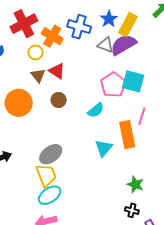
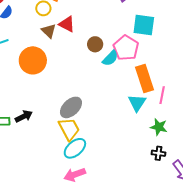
pink pentagon: (113, 85) -> (126, 48), moved
brown circle: (59, 100) -> (95, 44), moved
pink line: (142, 116) -> (162, 95), moved
cyan triangle: (104, 148) -> (137, 103), moved

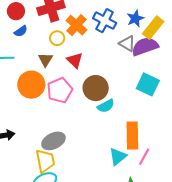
brown triangle: (49, 31) -> (46, 60), moved
brown circle: (95, 44) -> (96, 88), size x1.6
pink pentagon: (126, 48) -> (60, 90), moved

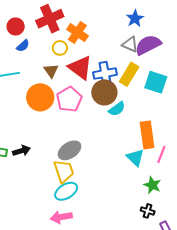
blue cross: (105, 21) -> (105, 73), moved, turned -30
yellow rectangle: (153, 28) -> (129, 74), moved
red triangle: (75, 60) -> (80, 68), size x1.5
cyan triangle: (118, 157) -> (135, 158), turned -30

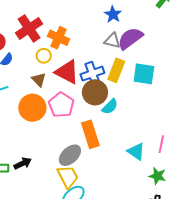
orange rectangle: (147, 135) -> (90, 134), moved

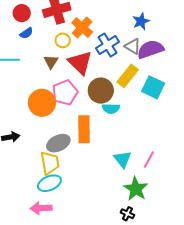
blue cross: (92, 74) -> (108, 45), moved, turned -30
cyan semicircle: (110, 107) -> (111, 108), turned 30
orange circle: (32, 108) -> (42, 103), moved
green star: (157, 176) -> (136, 189), size x1.4

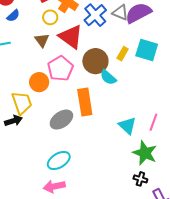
yellow rectangle: (128, 76) -> (123, 54), moved, size x0.6
orange circle: (42, 103) -> (39, 82), size x0.7
cyan semicircle: (111, 108) -> (108, 77), turned 48
yellow trapezoid: (50, 163) -> (22, 103), moved

